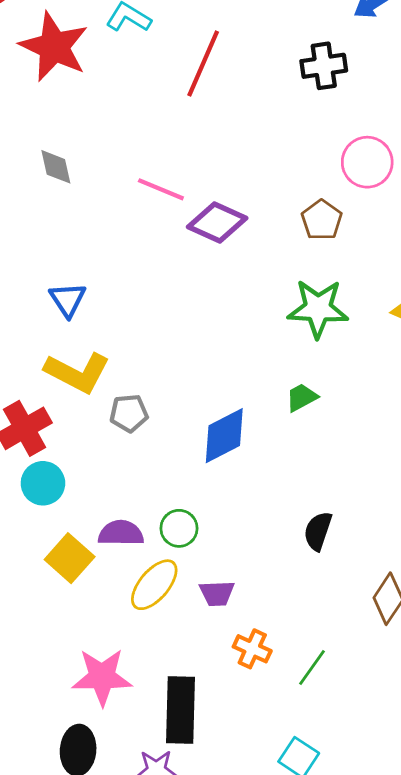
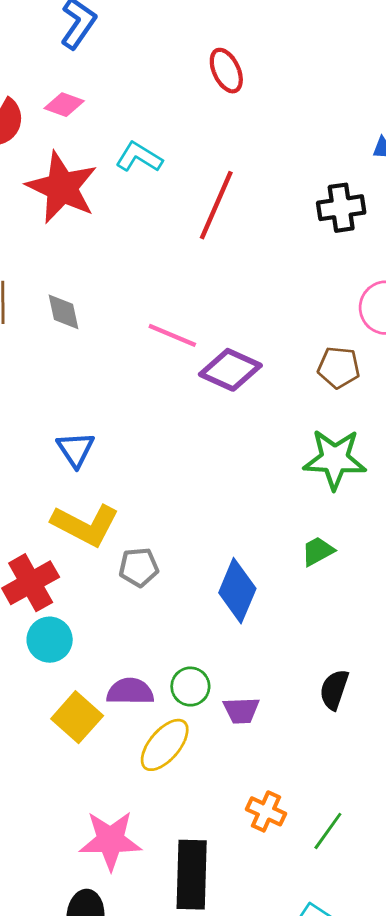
brown pentagon: (322, 220) -> (339, 367), turned -30
blue diamond: (224, 436) -> (237, 591), turned -40
purple trapezoid: (217, 593) -> (241, 710), moved

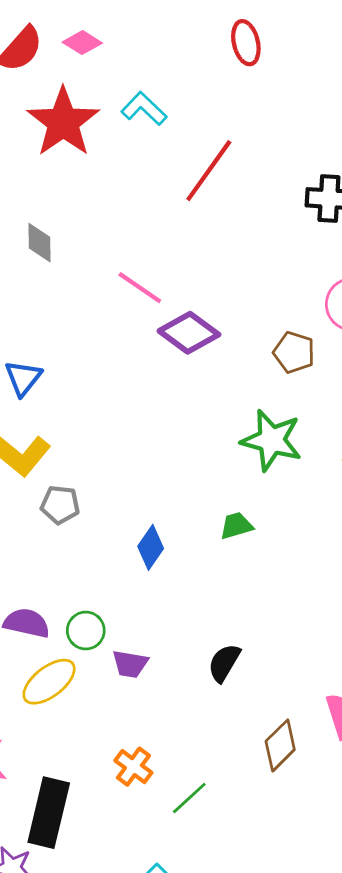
blue diamond: (237, 591) -> (151, 547), size x0.7

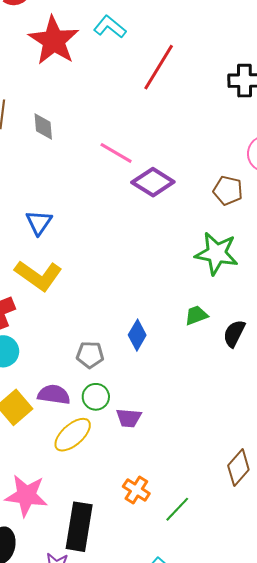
gray pentagon: (60, 505) -> (90, 355), moved
black semicircle: (224, 663) -> (234, 334), moved

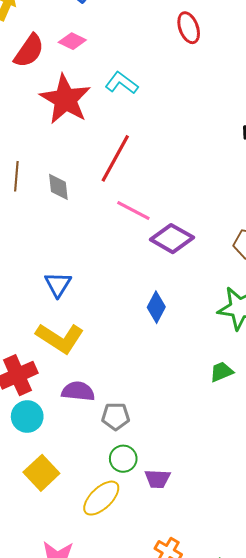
red line: (159, 67) -> (115, 158), moved
blue diamond: (137, 335) -> (156, 307), moved
purple semicircle: (54, 395) -> (78, 391), moved

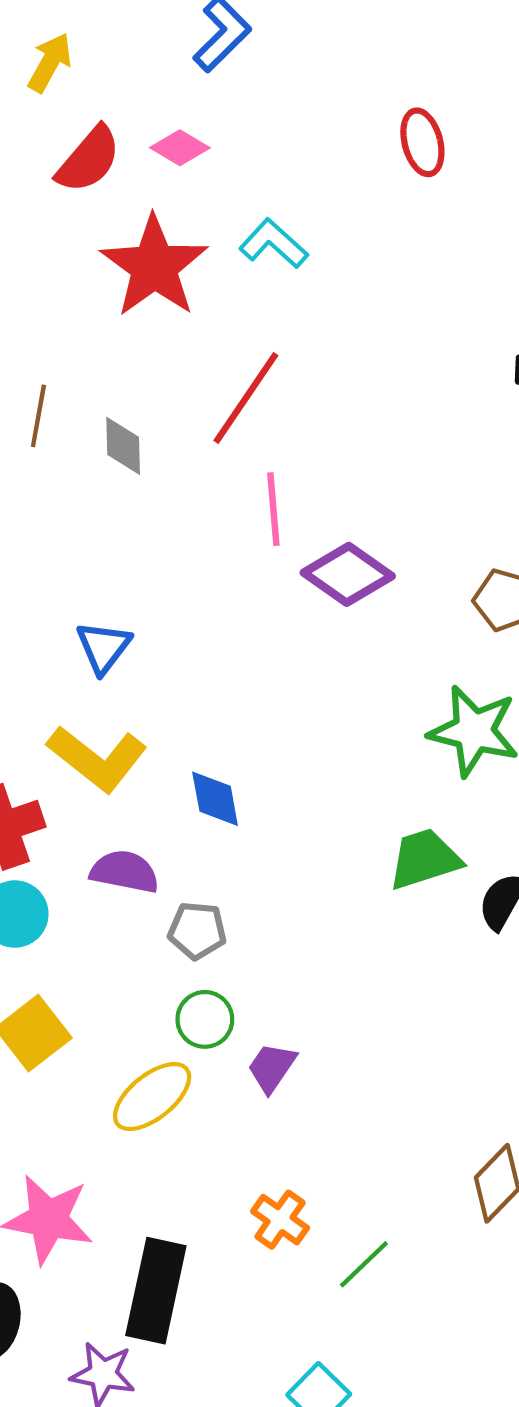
pink line: (133, 211) -> (273, 509), turned 52
blue diamond: (156, 307) -> (215, 799), moved, turned -44
green trapezoid: (222, 372) -> (425, 859), size x1.5
purple trapezoid: (157, 479) -> (272, 1067), turned 116

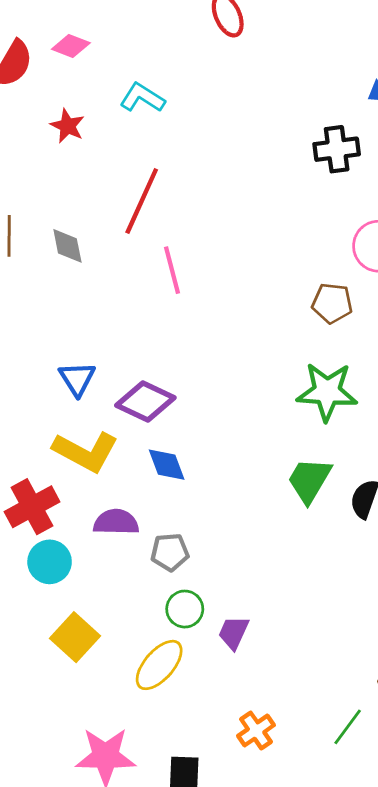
red star: (154, 266) -> (67, 126), size x0.5
purple diamond: (348, 574) -> (145, 402), moved
green trapezoid: (425, 859) -> (309, 480), turned -32
orange cross: (280, 1220) -> (256, 731), turned 30
green line: (364, 1264) -> (348, 727), moved

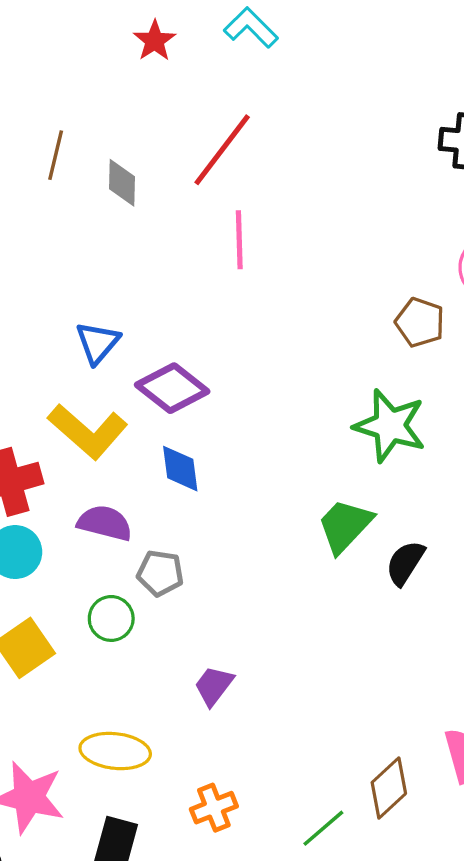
green circle: (185, 609) -> (111, 618), moved
yellow ellipse: (159, 665) -> (115, 751), moved, turned 42

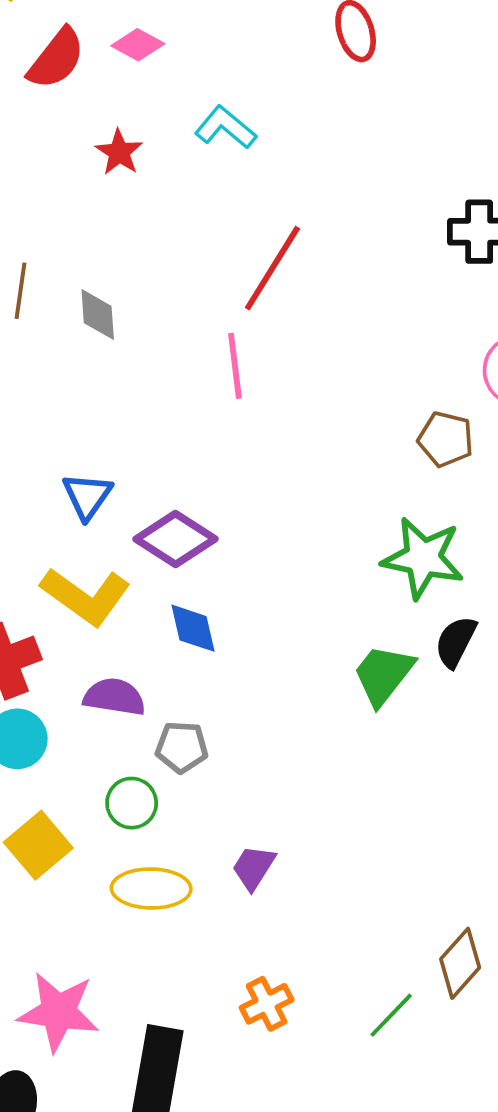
red line: (222, 150) -> (272, 268), moved
black semicircle: (405, 563) -> (456, 642), moved
yellow ellipse: (115, 751) -> (151, 888), moved

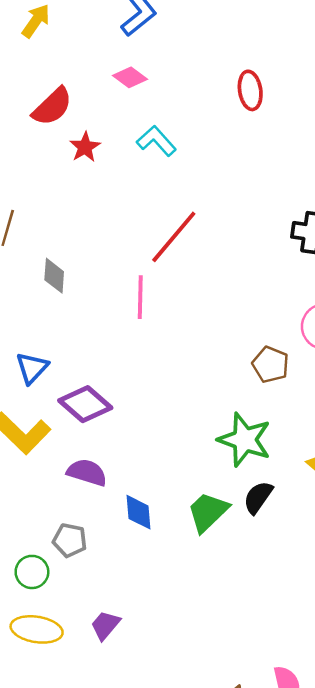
pink diamond: (138, 45) -> (130, 77), moved
red semicircle: (56, 59) -> (52, 107), moved
gray diamond: (98, 315) -> (54, 276), moved
blue diamond: (193, 628) -> (139, 512), moved
purple semicircle: (114, 697) -> (87, 472), moved

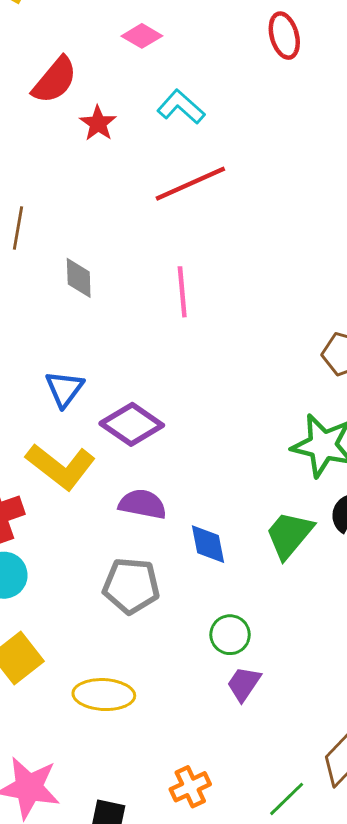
red line: (174, 237) -> (190, 184), moved, turned 32
gray pentagon: (70, 540) -> (131, 586), size x1.4
green circle: (32, 572) -> (230, 635), moved
purple trapezoid: (105, 625) -> (244, 684), moved

